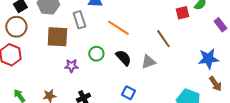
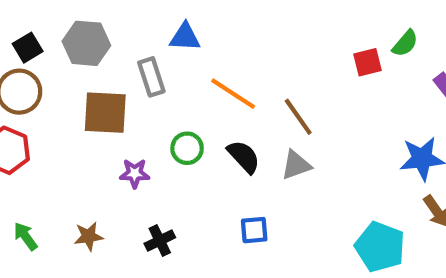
brown line: (163, 39) -> (298, 117), moved
blue square: (128, 93) -> (254, 230), turned -32

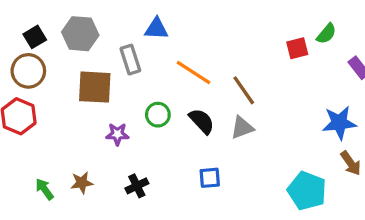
green arrow: (26, 236) -> (45, 189), moved

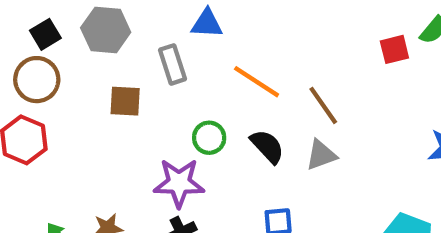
brown square: (95, 87) -> (125, 101), size x0.7
purple star: (117, 134) -> (179, 183), moved, size x1.6

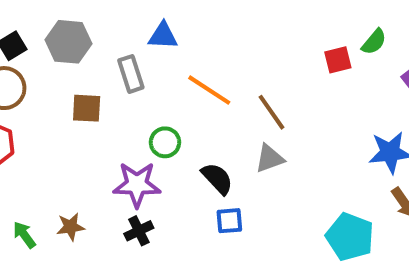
black semicircle: (267, 146) -> (217, 179), moved

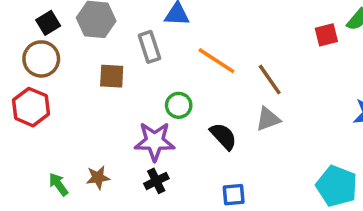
blue square: (229, 221) -> (234, 195), moved

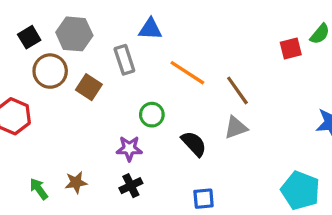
brown circle: (41, 59) -> (50, 71), moved
brown square: (112, 76) -> (89, 87), turned 30
purple star: (155, 141) -> (129, 149), size x0.7

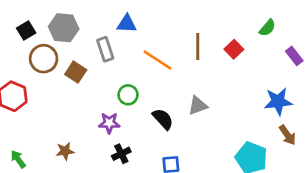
red square: (291, 48) -> (234, 49), moved, turned -30
brown line: (237, 90) -> (198, 47), moved, turned 35
black cross: (131, 186) -> (121, 154), moved
green arrow: (39, 189) -> (18, 159), moved

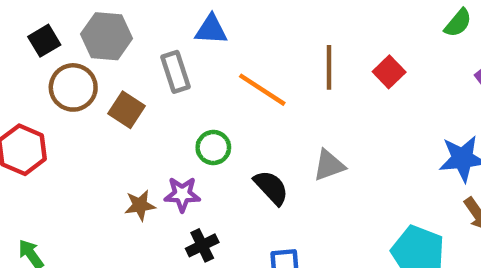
green semicircle: (267, 28) -> (458, 23), moved
brown star: (65, 151) -> (140, 205), moved

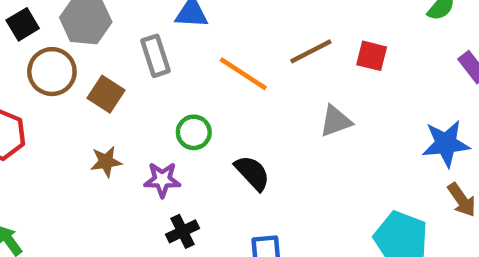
brown line: (329, 67) -> (311, 51), turned 63
red square: (389, 72) -> (372, 56), turned -32
gray triangle: (329, 165) -> (336, 121), moved
brown star: (140, 205) -> (106, 162), moved

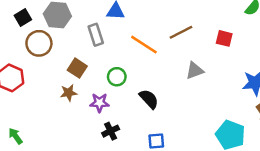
red square: (372, 56) -> (224, 38), moved
brown square: (106, 94) -> (77, 68), moved

